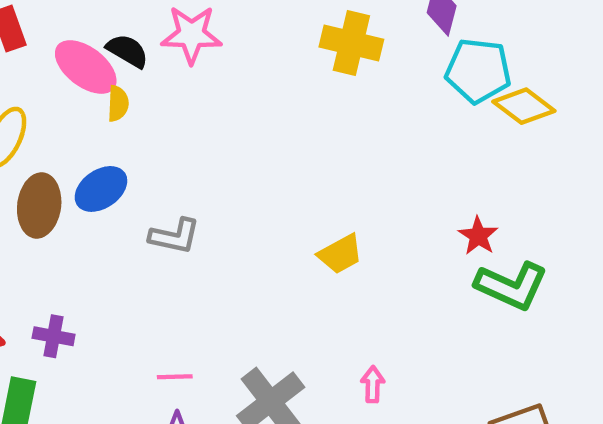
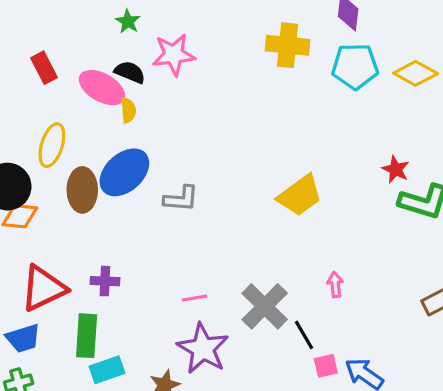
cyan pentagon: (478, 71) -> (355, 66), moved
blue ellipse: (101, 189) -> (124, 172), size x1.4
yellow trapezoid: (340, 254) -> (300, 195), size x1.4

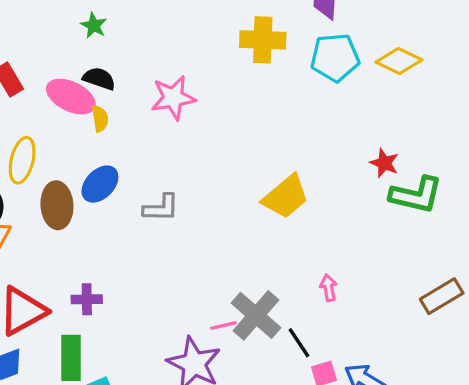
pink star: (174, 55) -> (173, 98), moved
blue ellipse: (124, 172) -> (100, 184), size x0.7
pink line: (195, 298) -> (224, 325), moved

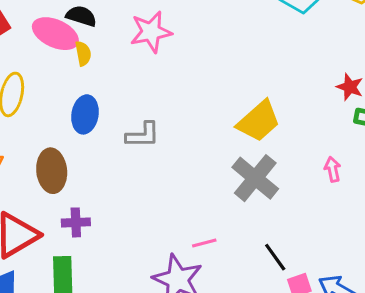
blue ellipse: (100, 184) -> (85, 114), turned -33
brown ellipse: (57, 205) -> (52, 171), moved
pink arrow: (329, 288) -> (333, 169), moved
gray cross: (256, 315) -> (255, 178), moved

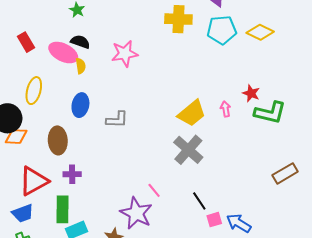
pink arrow: (333, 169) -> (225, 109), moved
pink line: (204, 243) -> (154, 190), turned 63

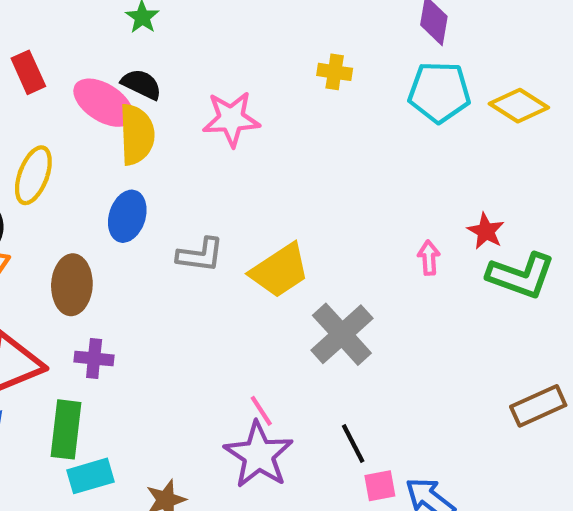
yellow cross: (178, 19) -> (335, 72), moved, size x0.6
yellow semicircle: (81, 66) -> (137, 135), size x1.8
yellow trapezoid: (192, 113) -> (280, 271), moved
purple star: (136, 213) -> (259, 455), moved

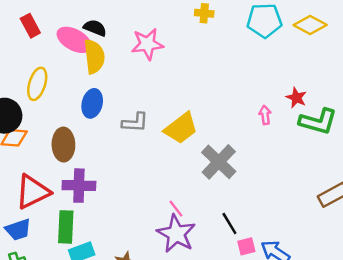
purple cross: (94, 358) -> (79, 186), size x1.5

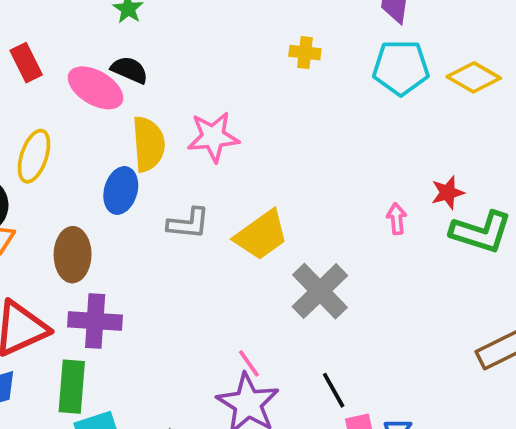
pink star: (147, 44) -> (213, 137), moved
yellow semicircle: (94, 57) -> (148, 144), moved
red star: (296, 98) -> (448, 193), turned 30

